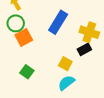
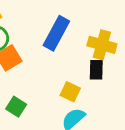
black rectangle: (84, 49) -> (96, 70), turned -56

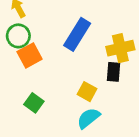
yellow cross: (102, 45) -> (120, 48), turned -32

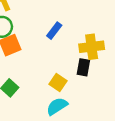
blue rectangle: (77, 34) -> (54, 31), size x0.6

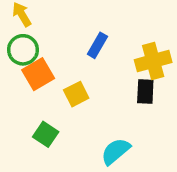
yellow square: (58, 82) -> (76, 94), moved, turned 36

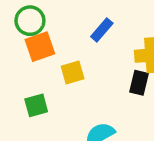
green square: (46, 134) -> (36, 105), turned 30

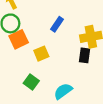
green square: (36, 105) -> (31, 82), moved, turned -32

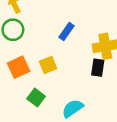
orange square: (19, 39) -> (19, 67), moved

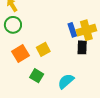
blue rectangle: (67, 31) -> (72, 30), moved, turned -48

